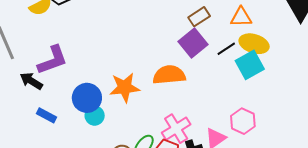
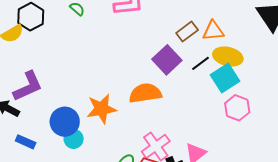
brown rectangle: (199, 17) -> (187, 32), moved
pink hexagon: (243, 121) -> (237, 108), moved

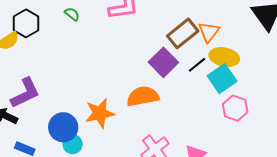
orange triangle: (213, 31) -> (209, 32), turned -45
brown rectangle: (187, 32) -> (183, 33), size x1.4

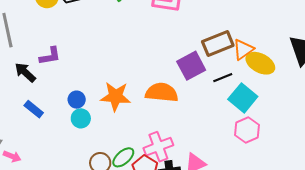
yellow ellipse: (224, 57) -> (260, 63), moved
cyan square: (222, 79) -> (243, 98), turned -32
purple L-shape: (25, 93) -> (50, 56), size x0.7
blue circle: (63, 127) -> (77, 100), size x0.6

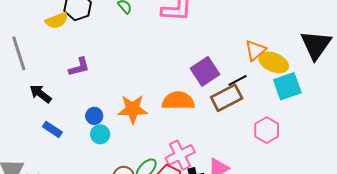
brown rectangle: (218, 43) -> (227, 98), moved
purple L-shape: (50, 56) -> (79, 67), moved
cyan square: (243, 98) -> (287, 86), moved, turned 36

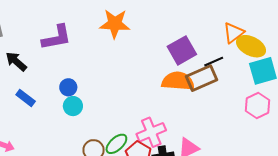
purple L-shape: (79, 67) -> (57, 37), size x1.4
orange semicircle: (178, 101) -> (178, 81), moved
orange star: (133, 109) -> (115, 24), moved
pink hexagon: (267, 130) -> (257, 105), moved

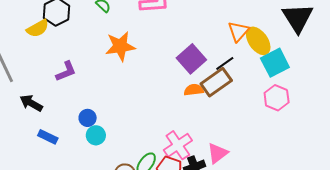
purple L-shape: (57, 37) -> (66, 71), size x0.7
yellow ellipse: (251, 46) -> (258, 41), turned 40
orange semicircle: (178, 81) -> (194, 90), size x0.6

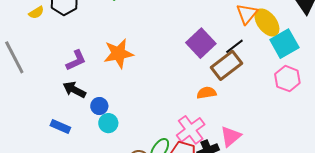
yellow semicircle: (38, 28) -> (36, 13), moved, size x0.7
orange star: (120, 46) -> (118, 53), moved
orange semicircle: (194, 90) -> (207, 93), moved
black arrow: (31, 103) -> (74, 90), moved

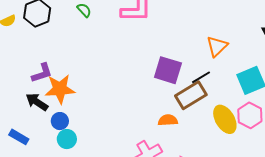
yellow ellipse: (267, 22) -> (225, 119), moved
purple square: (201, 43) -> (168, 70), turned -36
orange star: (118, 53) -> (60, 89), moved

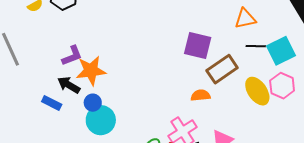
orange triangle: (217, 46) -> (245, 19), turned 35
black line: (201, 77) -> (256, 46), moved, turned 36
blue rectangle: (19, 137) -> (52, 103), moved
cyan circle: (67, 139) -> (101, 120), size x1.5

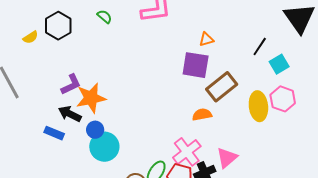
orange triangle: (245, 19) -> (206, 39), moved, size x0.7
black line: (256, 46) -> (260, 47), moved, turned -54
cyan square: (281, 51) -> (279, 64), size x0.7
yellow ellipse: (257, 91) -> (258, 106), turned 32

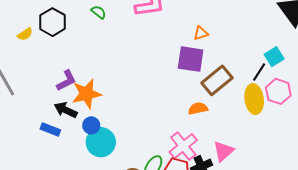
black line: (260, 47) -> (259, 72), moved

